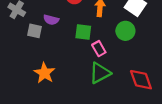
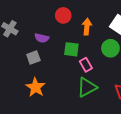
gray square: (34, 31) -> (33, 58), moved, turned -32

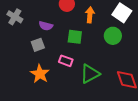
pink rectangle: (86, 65) -> (66, 61), moved, turned -40

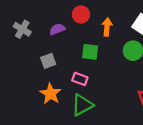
purple semicircle: (46, 26) -> (57, 29), moved, turned 144
green triangle: (90, 74) -> (82, 105), moved

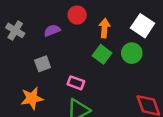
green square: (90, 52) -> (102, 54), moved, turned 30
orange star: (50, 94) -> (32, 98), moved, turned 30

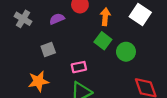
green circle: (132, 53) -> (126, 52), moved
pink rectangle: (76, 83) -> (79, 67), turned -32

